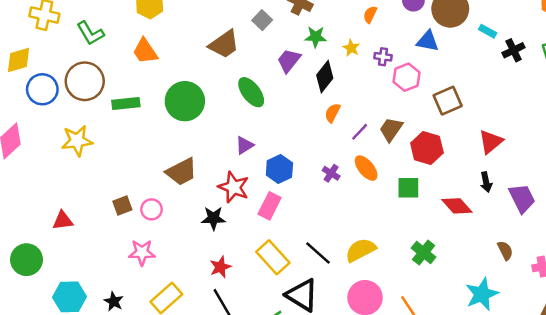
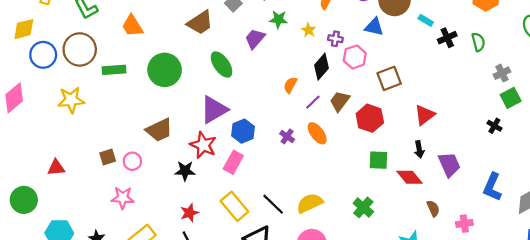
black diamond: (325, 77) -> (321, 67), moved
purple triangle: (244, 145) -> (214, 110), size x1.8
green square: (408, 188) -> (378, 160), moved
red diamond: (457, 206) -> (410, 177), moved

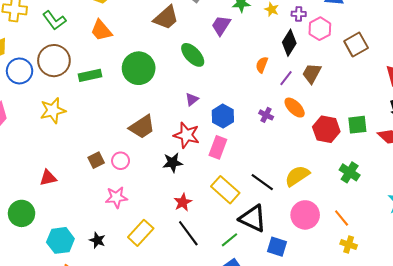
purple triangle: (214, 110) -> (192, 99), size x0.5
red hexagon: (370, 118) -> (326, 129), moved

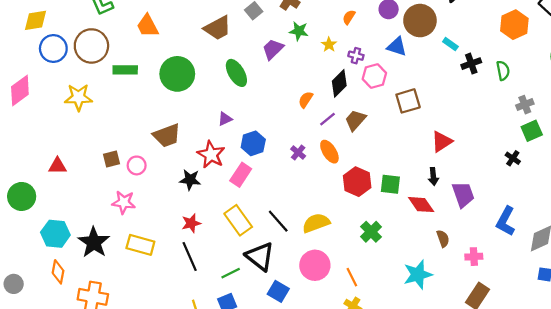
yellow rectangle: (141, 233) -> (140, 245), turned 50
black star: (97, 240) -> (94, 242), size x1.8

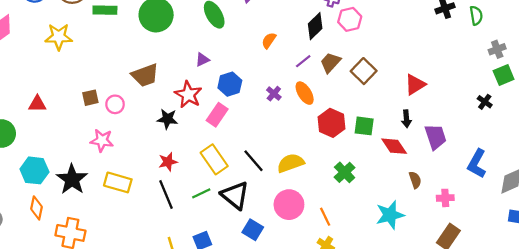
orange semicircle: (306, 100) -> (269, 40), moved
brown square: (408, 101) -> (364, 71), moved, turned -30
green line: (231, 273) -> (201, 193), moved

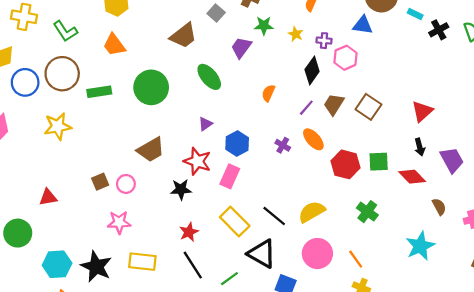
green line: (201, 193) -> (229, 279), moved

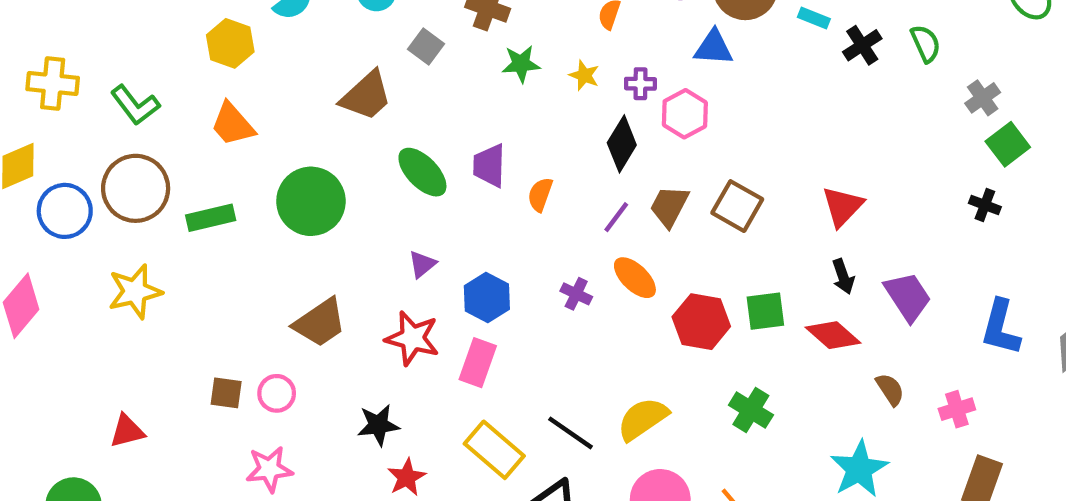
purple trapezoid: (241, 48) -> (489, 166), moved, turned -30
brown square: (100, 182) -> (226, 393), turned 35
black star: (181, 189) -> (378, 425), moved

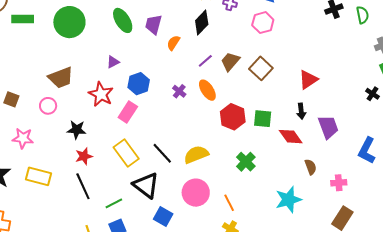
pink hexagon: (685, 114) -> (263, 23), moved
black diamond: (622, 144) -> (202, 23), moved
pink circle: (277, 393) -> (48, 106), moved

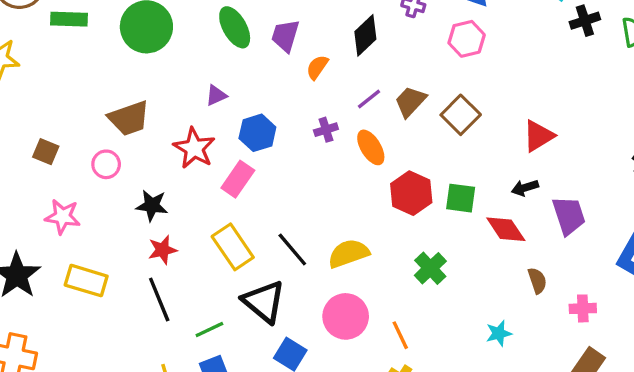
purple cross: (179, 91) -> (326, 130), moved, turned 32
black arrow: (301, 111) -> (525, 188), turned 77
cyan star: (288, 200) -> (499, 333), size x0.6

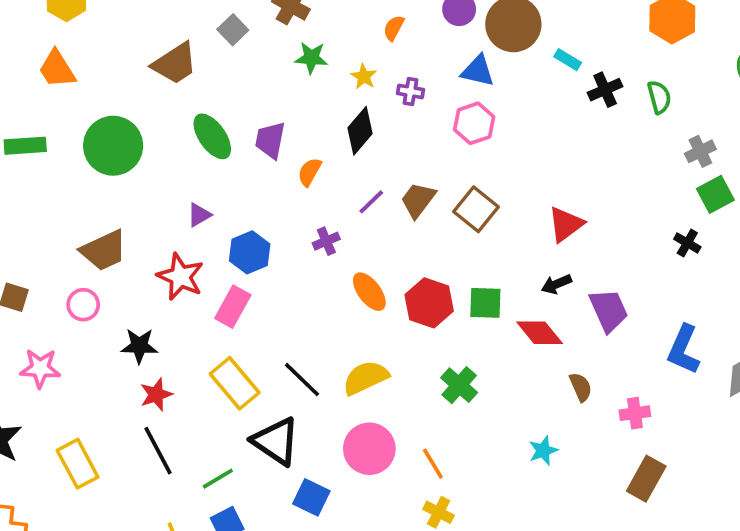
orange ellipse: (371, 147) -> (369, 292), moved
yellow rectangle: (86, 281) -> (78, 464), moved, turned 51

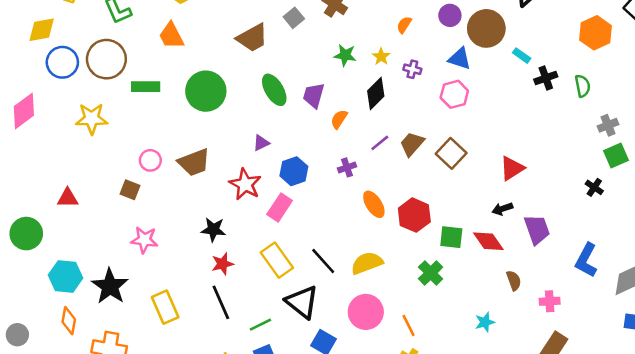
green star: (311, 58) -> (345, 55), moved
green square: (485, 303) -> (451, 237), moved
pink circle: (83, 305) -> (150, 160), moved

